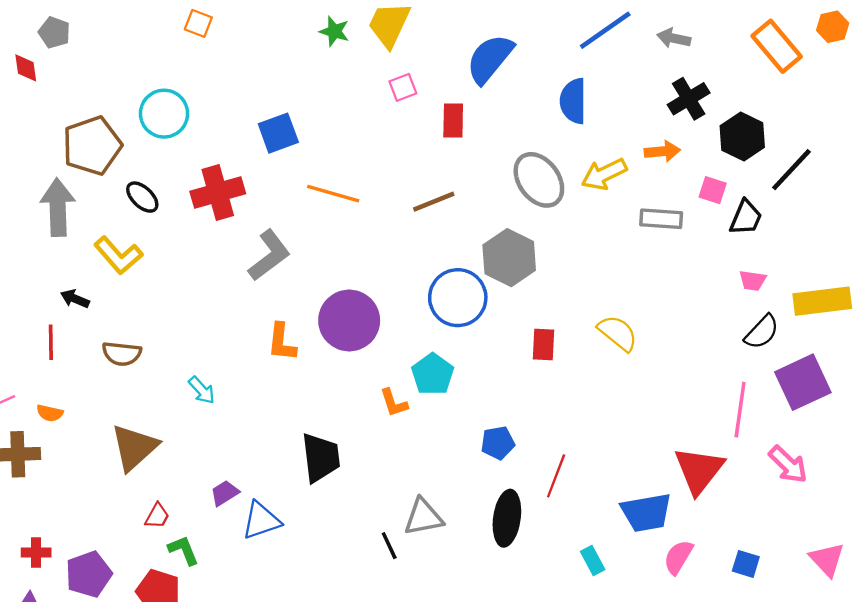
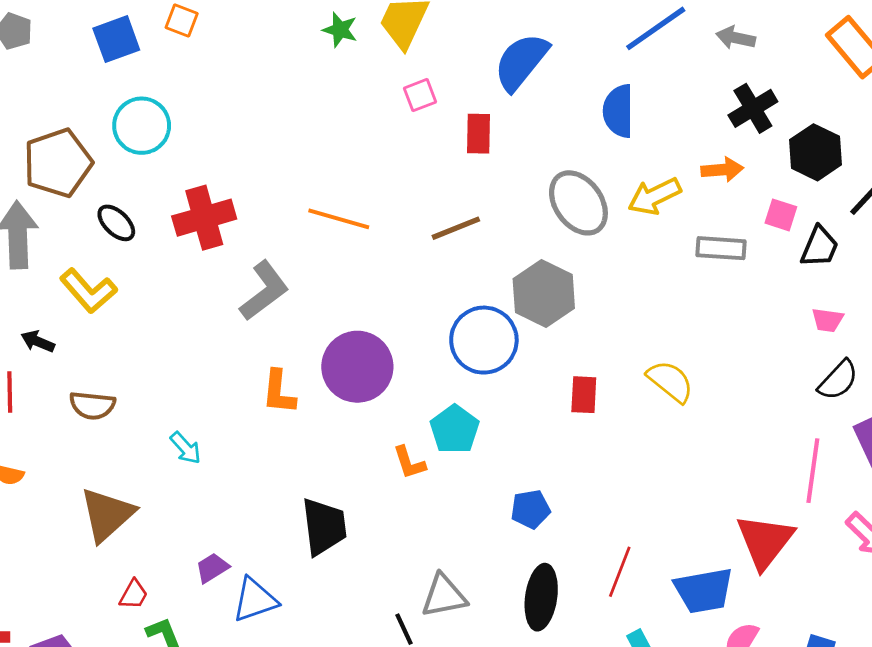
blue square: (278, 133) -> (116, 39), moved
red line: (556, 476) -> (620, 572), moved

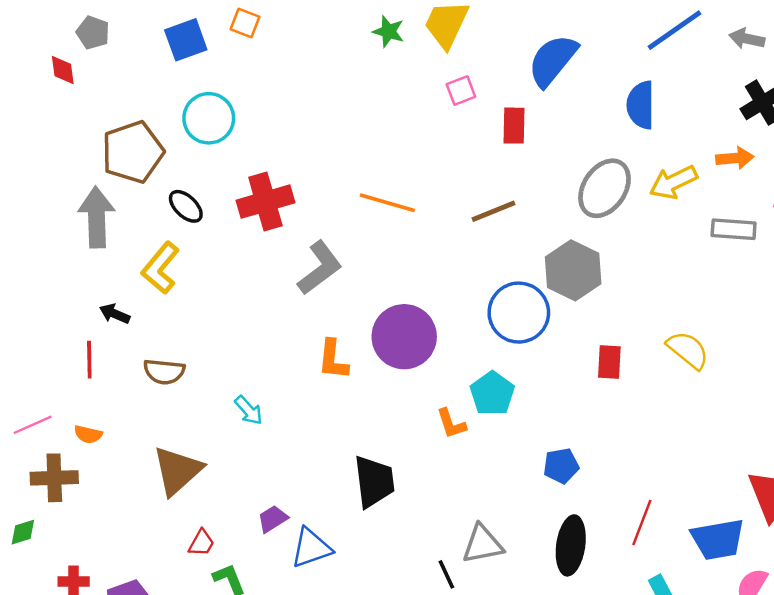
gray ellipse: (578, 203) -> (605, 188), turned 70
yellow L-shape: (88, 291) -> (160, 268), turned 81

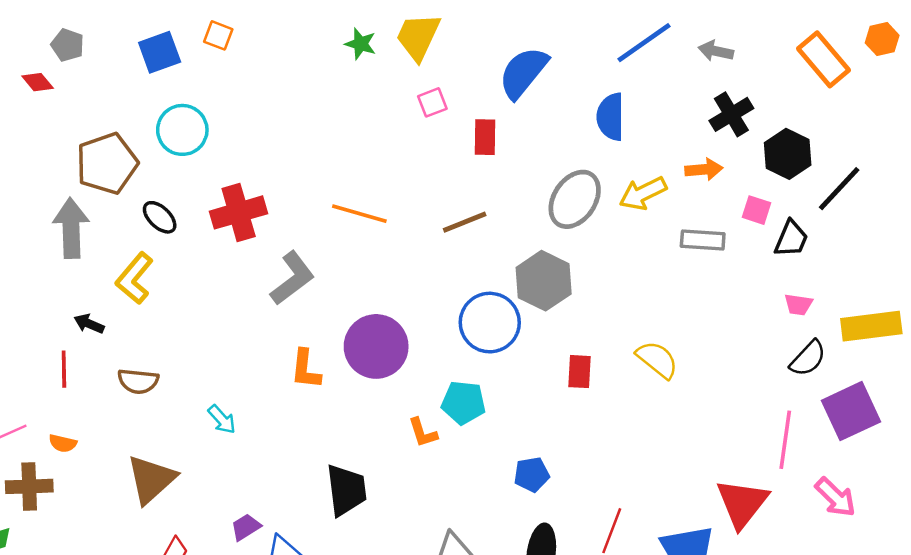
red diamond: (63, 70) -> (38, 82), turned -32
cyan pentagon: (492, 393) -> (463, 403), turned -30

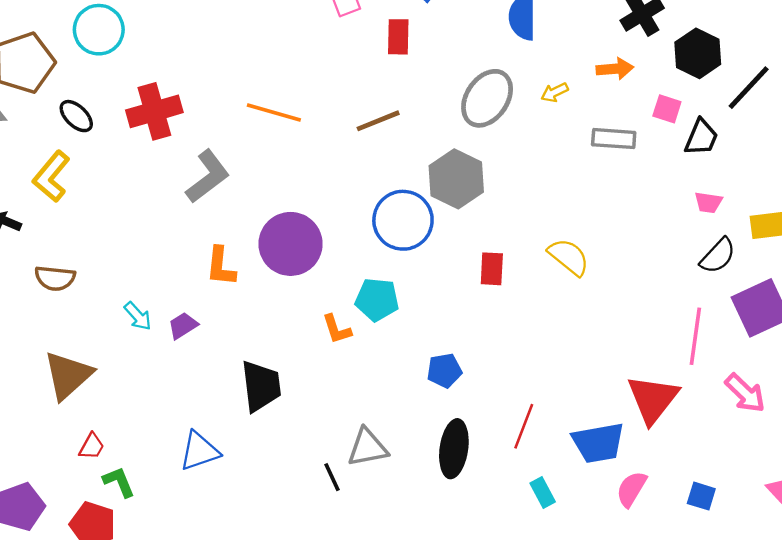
yellow arrow: (643, 193) -> (555, 92), size x0.6
purple trapezoid: (246, 527) -> (183, 326), moved

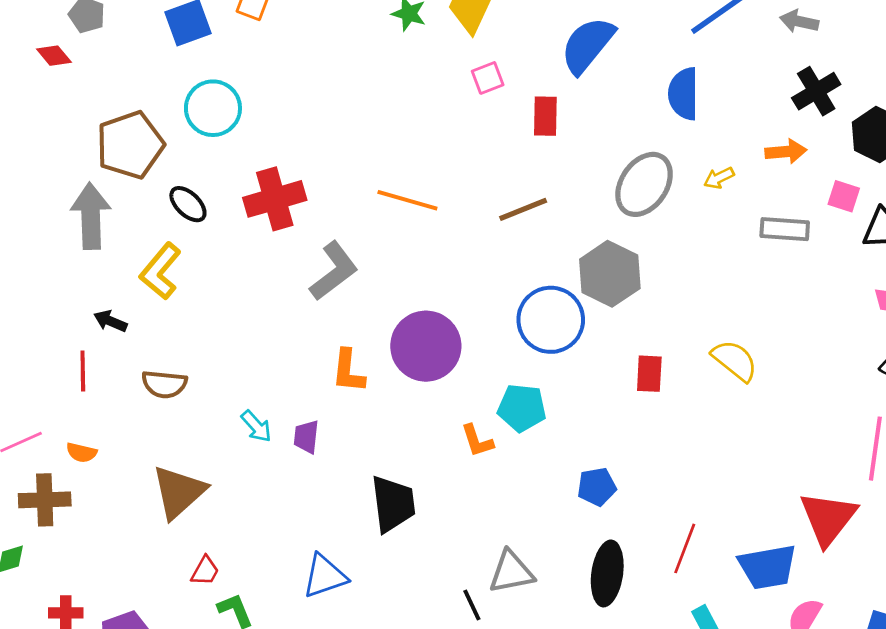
purple trapezoid: (183, 326) -> (306, 437), turned -52

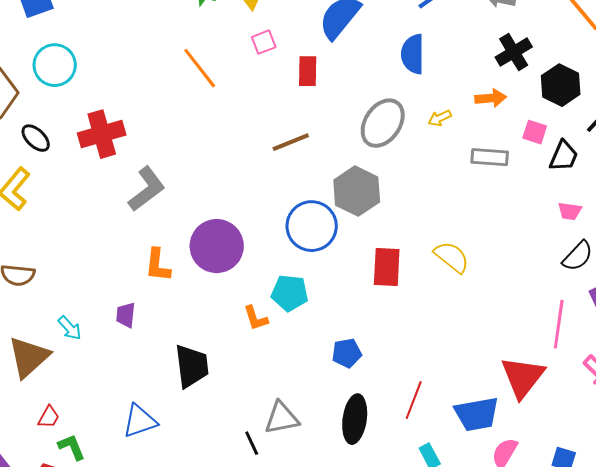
orange line: (407, 200) -> (200, 68), moved, turned 36
red rectangle: (649, 374) -> (387, 267), size x1.4
cyan arrow: (256, 426) -> (70, 328), moved

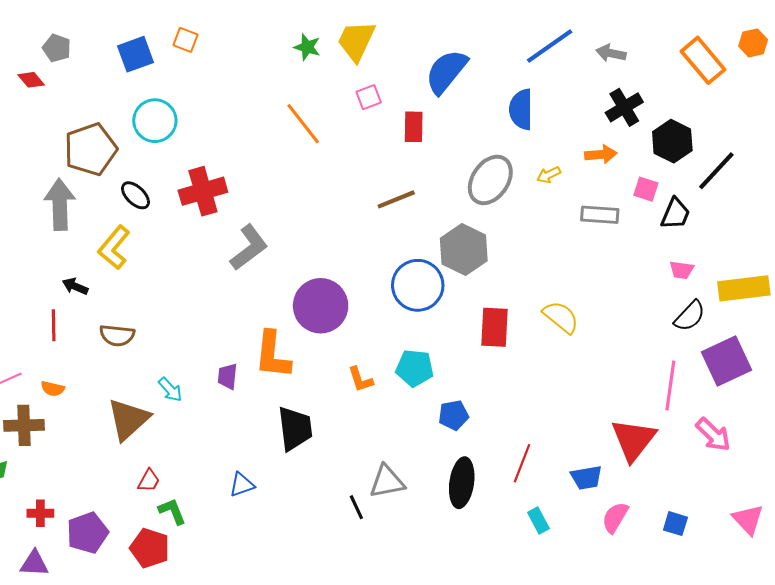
orange L-shape: (158, 265) -> (273, 355), moved, size x1.4
cyan pentagon: (290, 293) -> (415, 368), moved
blue trapezoid: (477, 414) -> (586, 478), size x0.7
blue triangle: (140, 421) -> (242, 485), size x0.7

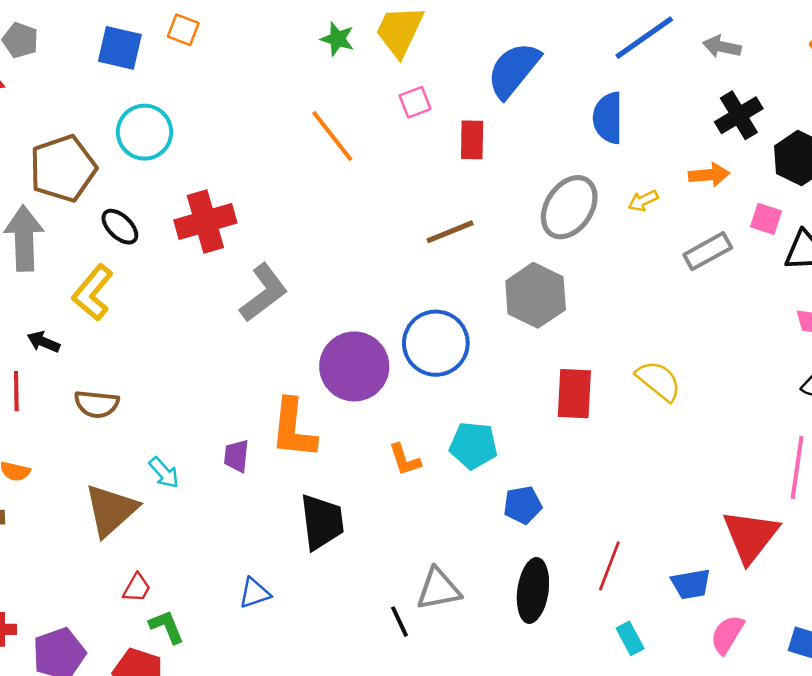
blue square: (135, 54) -> (120, 48), turned 33
gray rectangle: (600, 215) -> (708, 251), turned -33
blue circle: (418, 285) -> (436, 343), moved

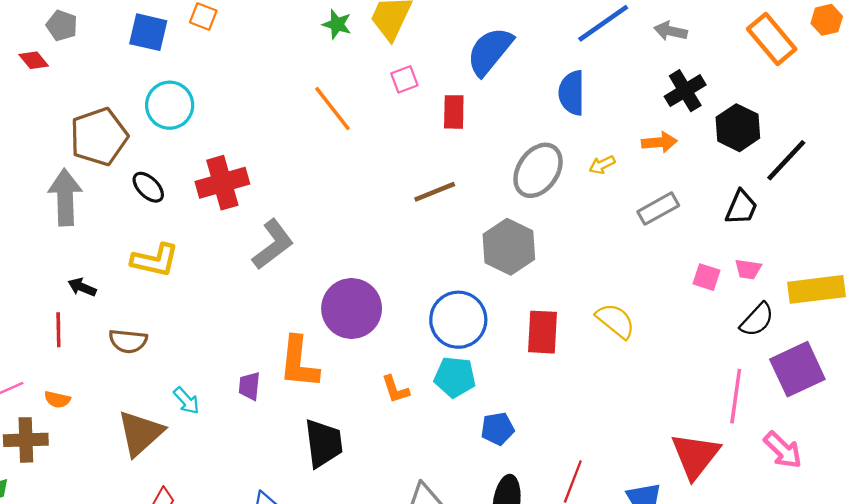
pink square: (766, 219) -> (707, 277), moved
yellow L-shape: (93, 293) -> (155, 260), moved, turned -117
blue circle: (436, 343) -> (458, 320), moved

